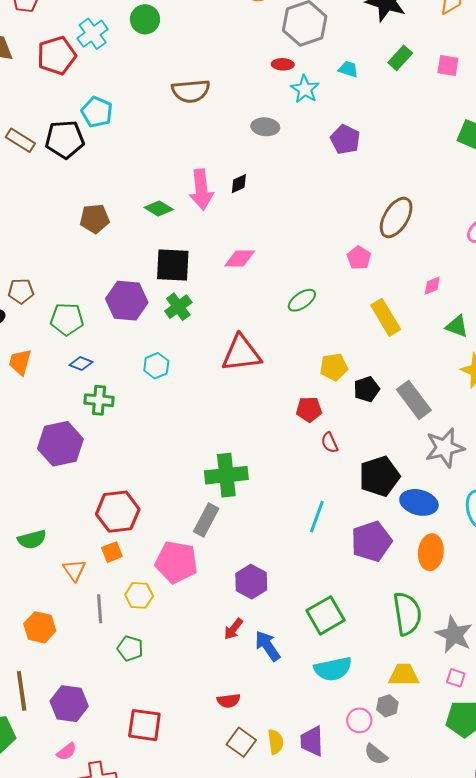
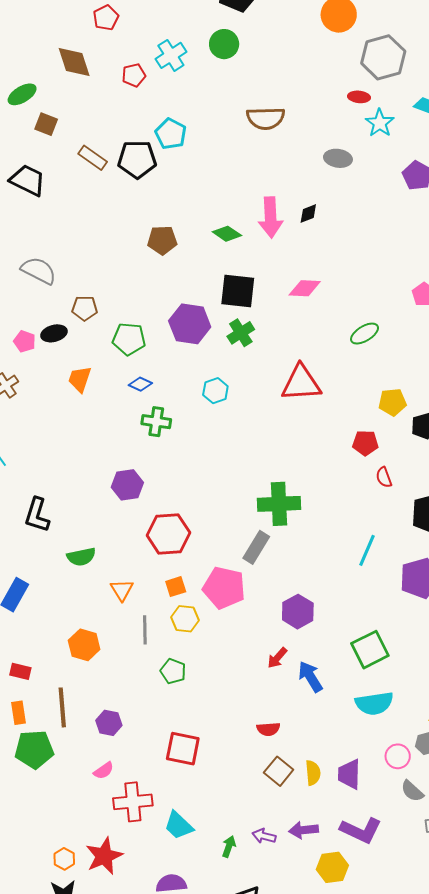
red pentagon: (57, 56) -> (134, 75), size x0.6
purple hexagon: (60, 444) -> (127, 485), moved, size x0.7
orange square: (112, 552) -> (176, 587), moved
purple hexagon: (69, 704) -> (109, 723), size x0.7

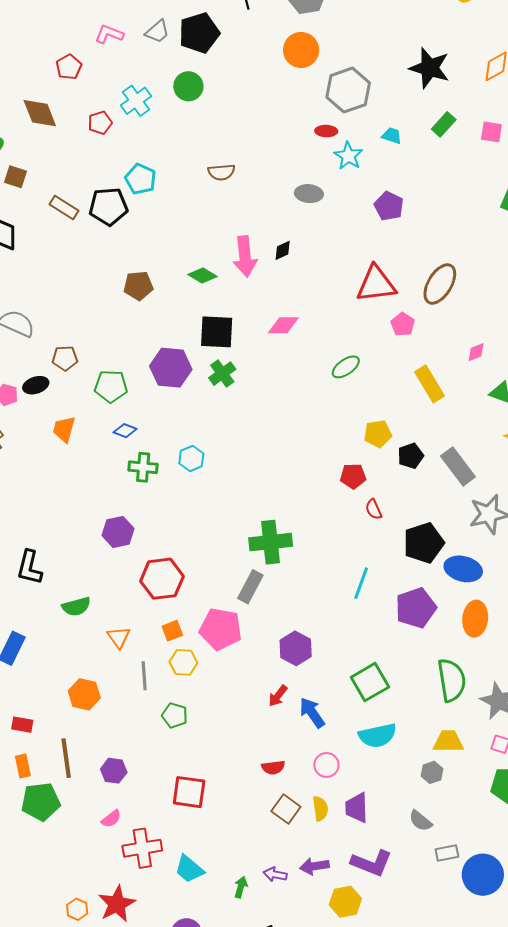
brown semicircle: (266, 118) -> (221, 172), moved, size x0.7
red triangle: (301, 383) -> (376, 284), moved
cyan hexagon: (215, 391) -> (191, 459), moved
pink circle: (398, 756) -> (326, 765), moved

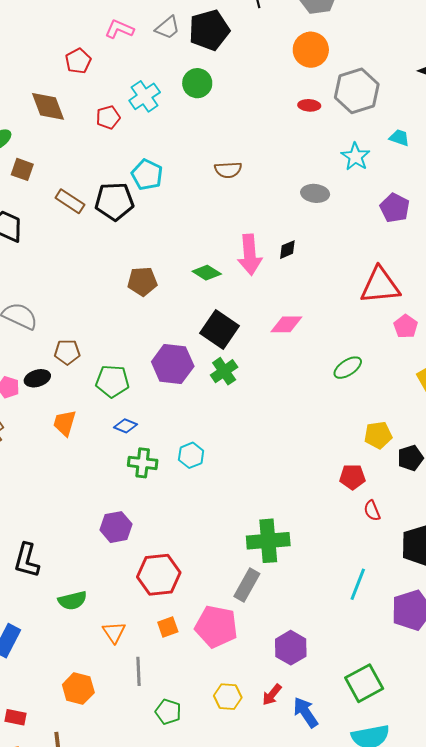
red ellipse: (326, 131) -> (309, 105), moved
black square: (217, 332) -> (219, 329), turned 30
yellow hexagon: (183, 662) -> (228, 697), moved

